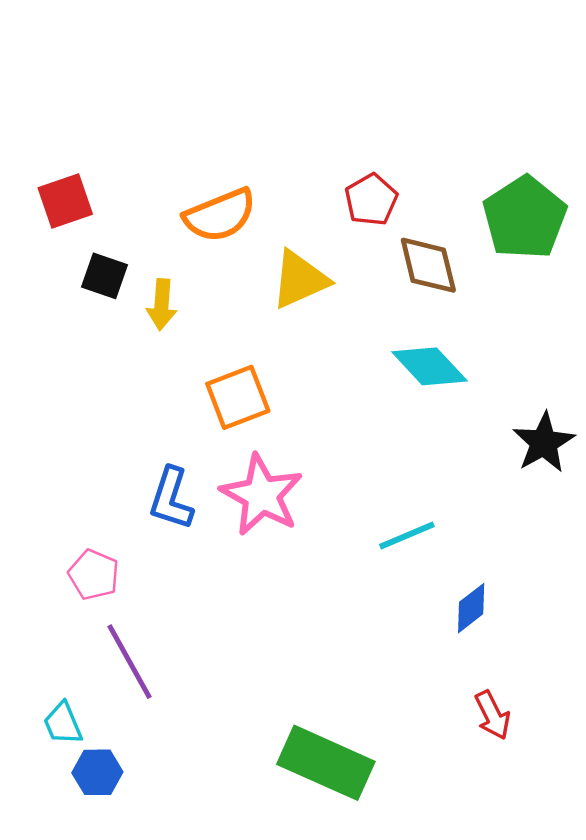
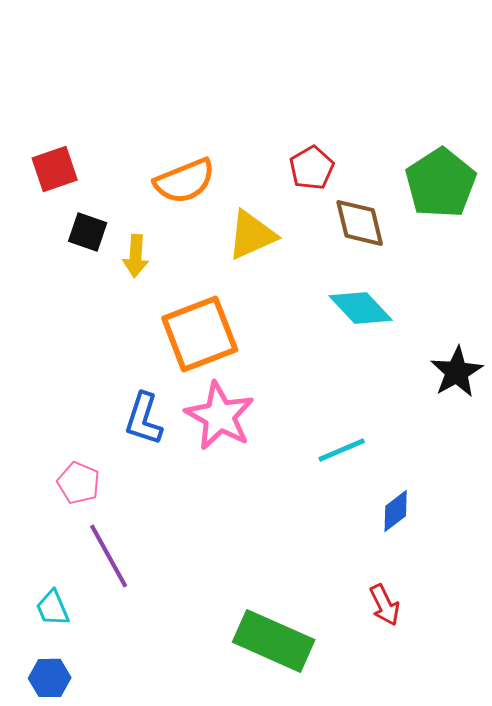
orange square: (238, 397) -> (200, 334), size x1.4
red arrow: (493, 715) -> (385, 605), moved
blue hexagon: (97, 772) -> (50, 678), moved

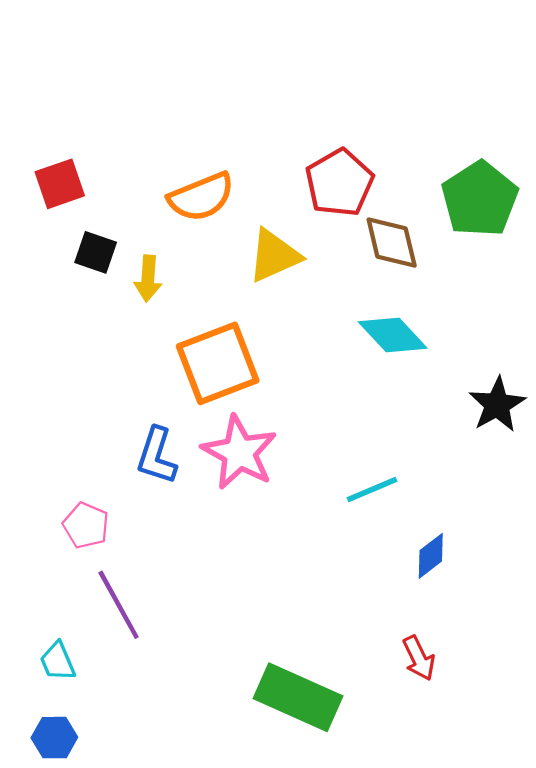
red pentagon: (312, 168) -> (339, 183), size x1.4

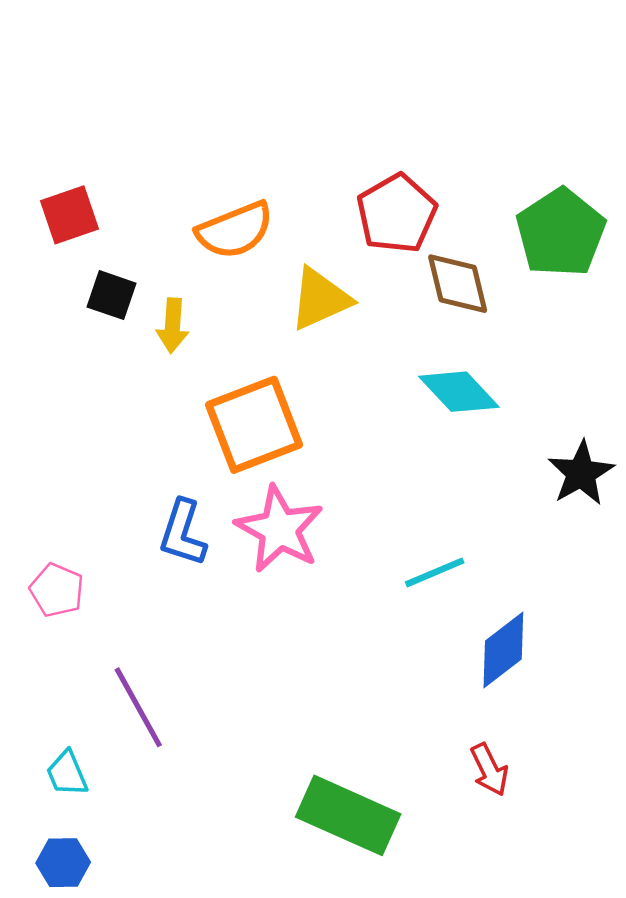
pink pentagon: (86, 525) -> (57, 590), moved
blue diamond: (431, 556) -> (503, 650), size x1.4

